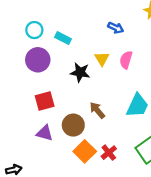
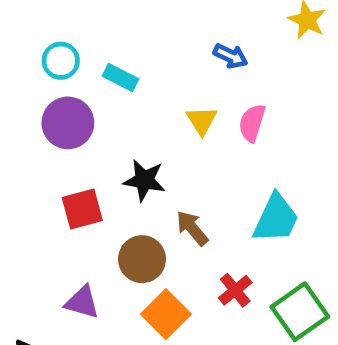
black star: (80, 72) -> (144, 180), moved
purple triangle: (45, 133) -> (82, 302), moved
red cross: (109, 153) -> (235, 290), moved

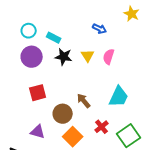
black star: (144, 180) -> (64, 57), moved

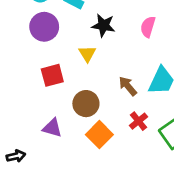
yellow triangle: (88, 56) -> (87, 54), moved
black star: (64, 57) -> (103, 25), moved
brown arrow: (84, 101) -> (128, 86), moved

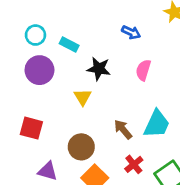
red square: (52, 75) -> (31, 128), moved, turned 30

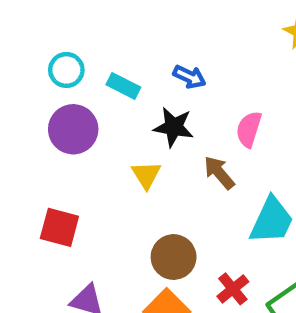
blue arrow: (131, 32) -> (190, 77), moved
brown arrow: (123, 129) -> (219, 173), moved
brown circle: (81, 147) -> (174, 257), moved

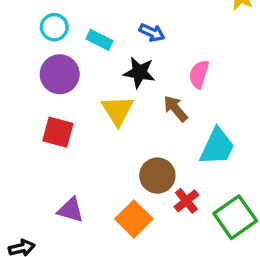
yellow triangle: (146, 175) -> (118, 110), size x1.4
red square: (59, 227) -> (58, 132), moved
brown circle: (174, 257) -> (157, 176), moved

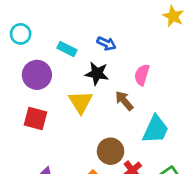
cyan circle: (54, 27) -> (21, 34), moved

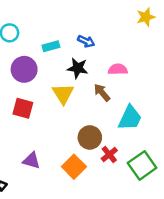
yellow star: (173, 16) -> (146, 17), turned 30
cyan rectangle: (67, 49) -> (51, 46), turned -42
pink semicircle: (142, 75) -> (118, 69), turned 72

